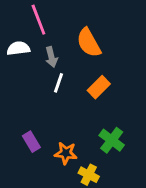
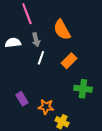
white semicircle: (18, 48) -> (13, 43), moved
green cross: (112, 140) -> (83, 89), moved, turned -30

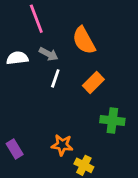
gray arrow: (36, 40) -> (49, 54), turned -48
purple rectangle: (22, 99) -> (15, 149), moved

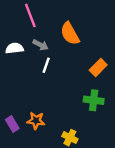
orange rectangle: (93, 83) -> (98, 67), moved
orange star: (62, 145) -> (36, 121), moved

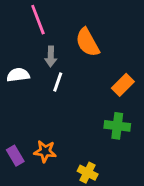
gray arrow: (40, 45) -> (51, 57), turned 63
white semicircle: (14, 48) -> (18, 75), moved

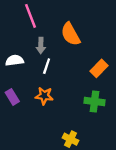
orange star: (45, 151) -> (44, 96), moved
purple rectangle: (15, 156) -> (12, 97), moved

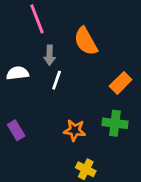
orange star: (44, 96) -> (75, 130), moved
purple rectangle: (12, 97) -> (16, 130), moved

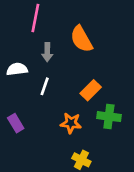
pink line: (37, 19) -> (35, 18), turned 32
white line: (57, 80) -> (45, 86), moved
orange rectangle: (121, 83) -> (91, 90), moved

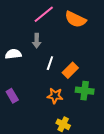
pink line: (35, 18) -> (44, 14), moved, turned 40
orange semicircle: (81, 39) -> (75, 19), moved, turned -35
white line: (45, 86) -> (50, 63), moved

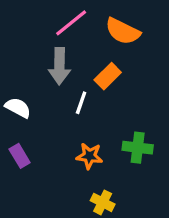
gray arrow: (37, 41) -> (59, 66), size x1.5
white semicircle: (13, 54) -> (18, 108), moved, turned 35
orange rectangle: (70, 70) -> (108, 76), moved

